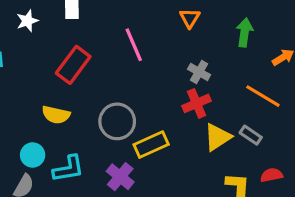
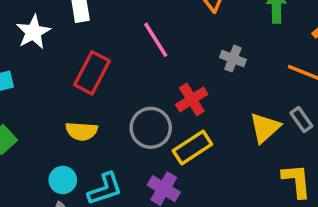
white star: (27, 21) -> (33, 32), size x1.4
red cross: (197, 103) -> (192, 99), moved
gray rectangle: (251, 135) -> (301, 120), turned 30

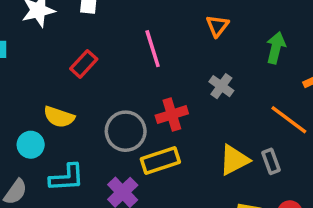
red rectangle: (92, 73) -> (84, 64), size x0.7
cyan circle: (63, 180) -> (31, 145), moved

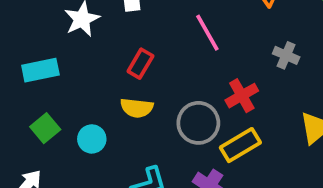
yellow semicircle: (59, 117) -> (137, 108), moved
cyan circle: (31, 145) -> (92, 139), moved

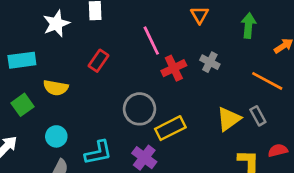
red cross: (242, 96) -> (174, 68), moved
yellow semicircle: (137, 108) -> (56, 88), moved
cyan circle: (92, 139) -> (56, 136), moved

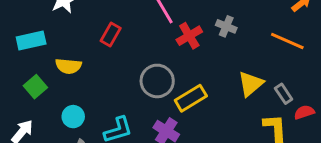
gray rectangle: (258, 116) -> (284, 94), moved

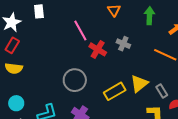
red rectangle: (111, 34) -> (12, 45), moved
red cross: (189, 36) -> (98, 49), turned -30
yellow rectangle: (191, 98) -> (115, 91), moved

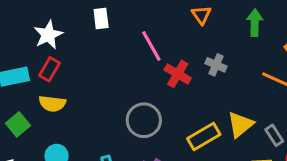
white rectangle: (39, 11) -> (101, 19), moved

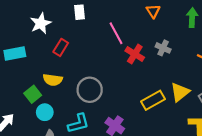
red rectangle: (50, 69) -> (61, 47), moved
yellow semicircle: (52, 104) -> (53, 80), moved
gray circle: (144, 120) -> (90, 90), moved
green square: (18, 124) -> (33, 94), moved

